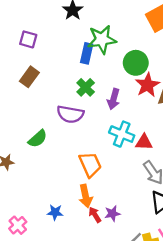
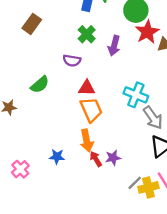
purple semicircle: (70, 114) -> (72, 61), size x0.7
cyan cross: (122, 134) -> (136, 95), moved
red triangle: (144, 142) -> (87, 88), moved

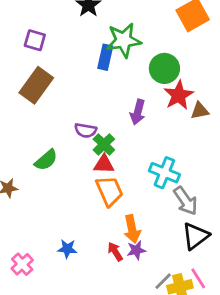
brown rectangle: (32, 24) -> (36, 85), size x1.4
green cross: (87, 34) -> (104, 144), moved
orange arrow: (87, 141) -> (132, 229), moved

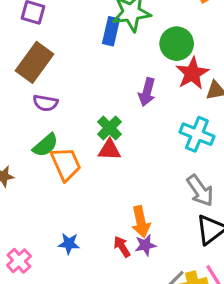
purple semicircle: (86, 130) -> (45, 103), moved
cyan cross: (164, 173) -> (197, 134), moved
orange trapezoid: (110, 191) -> (66, 164), moved

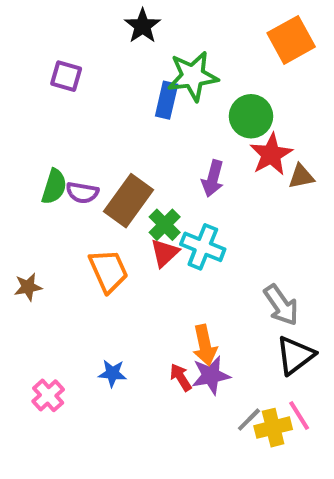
brown rectangle: (35, 62) -> (128, 201), moved
cyan cross: (197, 134) -> (203, 247), moved
green semicircle: (45, 145) -> (54, 187), moved, turned -32
red triangle: (109, 150) -> (165, 253), turned -45
purple star: (145, 245) -> (211, 375), size x1.4

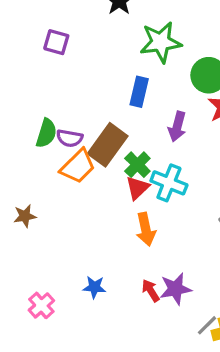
blue rectangle: (167, 100) -> (139, 92), moved
orange trapezoid: (108, 271) -> (78, 166), moved, turned 69
orange arrow: (205, 345) -> (146, 229), moved

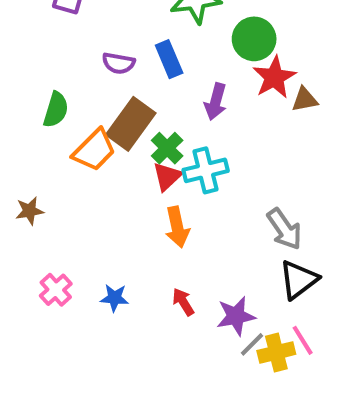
blue rectangle: (139, 92) -> (169, 59), turned -36
purple semicircle: (70, 138) -> (119, 63), moved
cyan cross: (169, 183) -> (206, 170), turned -36
purple star: (176, 289) -> (236, 316), moved
pink cross: (41, 305) -> (56, 290), moved

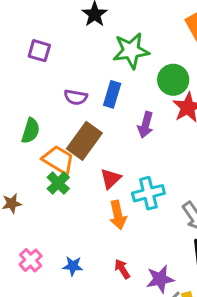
blue rectangle: (169, 59) -> (112, 94), turned 40
green cross: (167, 148) -> (58, 183), moved
orange trapezoid: (94, 150) -> (58, 160), turned -104
cyan cross: (206, 170) -> (148, 193), moved

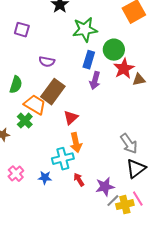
blue rectangle: (112, 94) -> (89, 60), moved
green cross: (58, 183) -> (25, 121), moved
cyan cross: (148, 193) -> (63, 159), moved

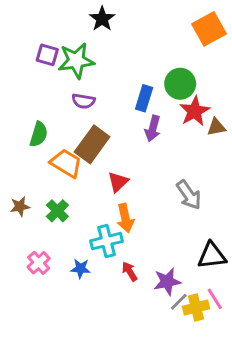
green star: (85, 30) -> (76, 61), moved
green cross: (25, 121) -> (57, 211), moved
gray arrow: (129, 144) -> (189, 195), moved
black triangle: (136, 169) -> (212, 256), turned 30

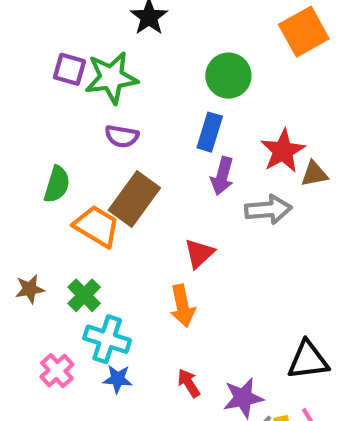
green circle: (180, 84) -> (228, 76), moved
red triangle: (118, 182) -> (199, 253), moved
gray arrow: (189, 195) -> (268, 209), moved, turned -60
cyan cross: (107, 241) -> (107, 339), moved, turned 32

